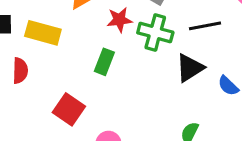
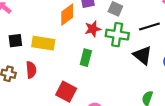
black triangle: (190, 68) -> (143, 55), turned -42

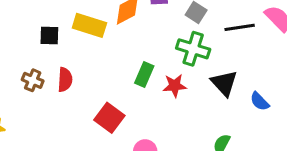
black line: (149, 26) -> (240, 27), moved
red star: (93, 29) -> (175, 86), moved
yellow rectangle: (43, 43) -> (89, 25), moved

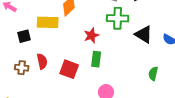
green rectangle: (144, 74) -> (96, 59), moved
red star: (175, 86) -> (91, 35), moved
red square: (109, 118) -> (69, 69), moved

